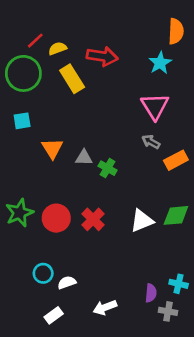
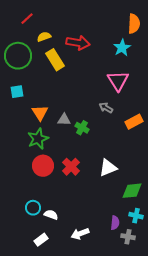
red line: (35, 41) -> (27, 19), moved
gray arrow: (151, 142) -> (106, 108), moved
green star: (19, 213) -> (38, 139), moved
green diamond: (176, 215) -> (132, 191), moved
white semicircle: (67, 283) -> (51, 215), turned 40

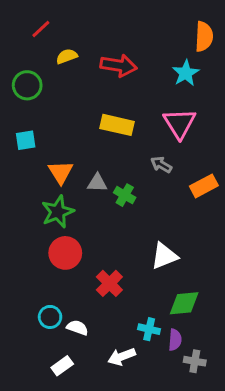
green circle: (18, 56) -> (27, 85), size x0.7
yellow rectangle: (55, 60) -> (117, 125), moved, turned -45
red cross: (71, 167) -> (109, 283), moved
green diamond: (132, 191) -> (184, 303), moved
cyan cross: (136, 216) -> (149, 329), moved

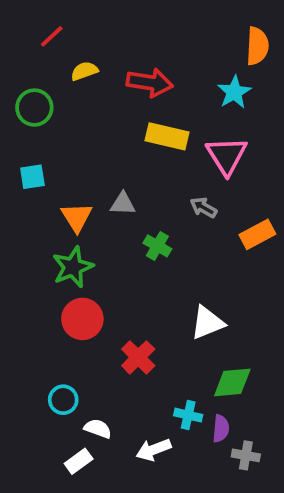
yellow rectangle: (117, 125) -> (167, 136), moved
gray triangle: (97, 183) -> (123, 204), moved
white semicircle: (77, 328) -> (98, 429), moved

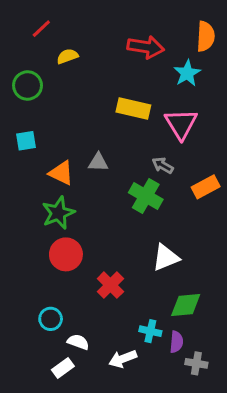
red arrow: (150, 83) -> (146, 47), moved
orange triangle: (77, 217) -> (61, 173), turned -32
green cross: (157, 246) -> (146, 196), moved, size x1.5

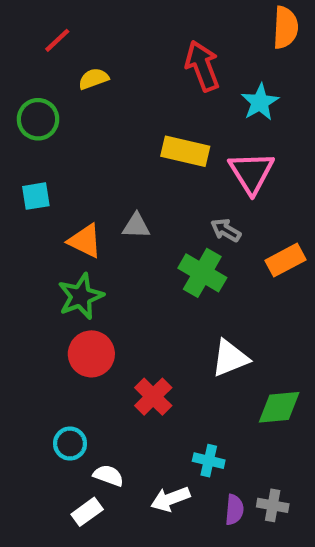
orange semicircle: (206, 36) -> (286, 28), moved
red arrow: (146, 47) -> (202, 66), turned -120
green diamond: (186, 305) -> (279, 407), moved
purple semicircle: (176, 342) -> (234, 510), moved

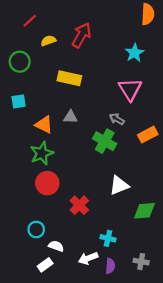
red arrow: (202, 66) -> (82, 35), moved, turned 50
yellow rectangle: (185, 151) -> (69, 78), moved
purple semicircle: (234, 510) -> (110, 266), moved

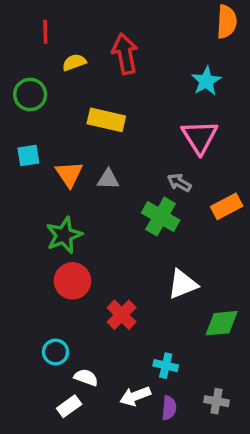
red line: (30, 21) -> (45, 32), turned -48
red arrow: (82, 35) -> (125, 54), turned -40
orange triangle: (44, 125) -> (69, 174), moved, turned 30

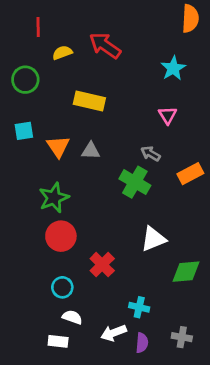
red arrow: (125, 54) -> (105, 46), turned -44
pink triangle: (200, 137) -> (168, 115), size x0.6
cyan circle: (56, 352) -> (62, 287), moved
white rectangle: (69, 406) -> (58, 341), turned 42

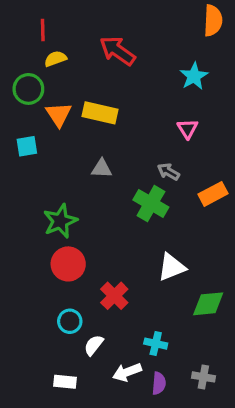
yellow semicircle: (62, 53) -> (55, 59), moved
orange triangle: (58, 147) -> (59, 114), moved
white semicircle: (72, 317) -> (94, 345), moved, turned -72

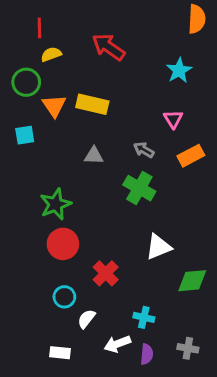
gray arrow: (168, 172) -> (144, 150), moved
orange rectangle: (213, 194) -> (191, 156), moved

